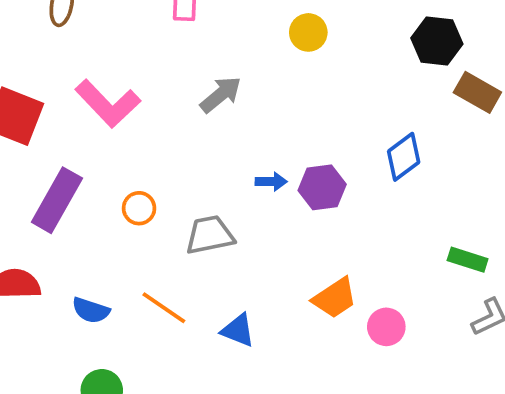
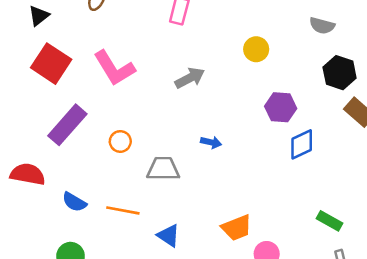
purple hexagon: (322, 187) -> (281, 107), moved
orange line: (164, 308) -> (123, 210), turned -36

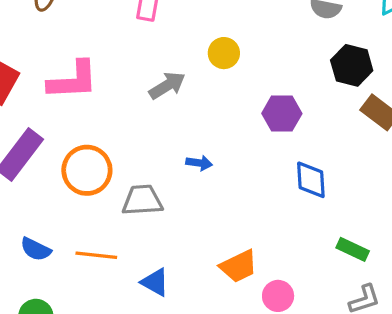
yellow circle: (256, 49) -> (224, 53), moved
pink L-shape: (114, 68) -> (73, 80), turned -57
orange circle: (120, 141) -> (87, 170), size x1.8
blue diamond: (302, 144) -> (311, 180), moved, turned -64

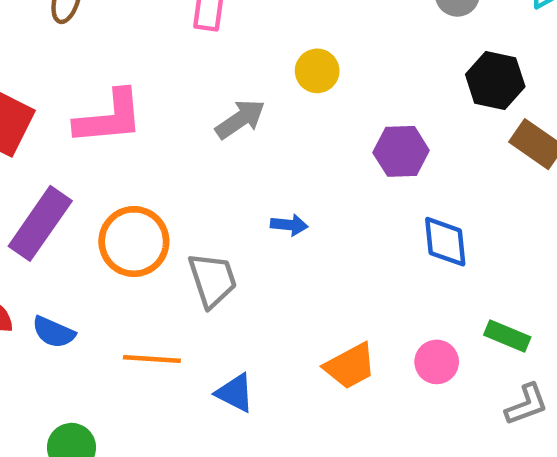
gray trapezoid: (142, 200) -> (213, 280), turned 78
blue semicircle: (36, 249) -> (54, 332), moved
pink circle: (278, 296) -> (437, 362), moved

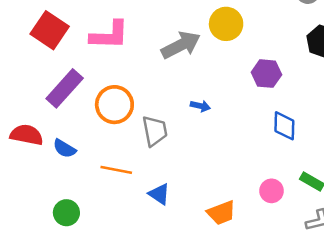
yellow circle: (317, 71) -> (226, 24), size x1.4
gray arrow: (240, 119) -> (181, 45), size x1.4
orange trapezoid: (350, 366) -> (221, 213), moved

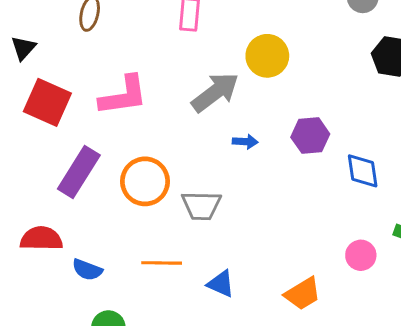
purple hexagon: (266, 74) -> (310, 136), moved
blue arrow: (200, 106) -> (245, 142), moved
gray trapezoid: (155, 131) -> (201, 206), turned 112
blue semicircle: (64, 149) -> (87, 270), moved

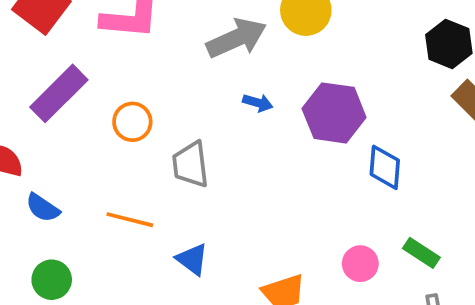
purple hexagon: (310, 136) -> (334, 113), size x1.4
orange circle: (145, 181) -> (132, 122), size x0.7
gray trapezoid: (201, 206) -> (191, 164), turned 69

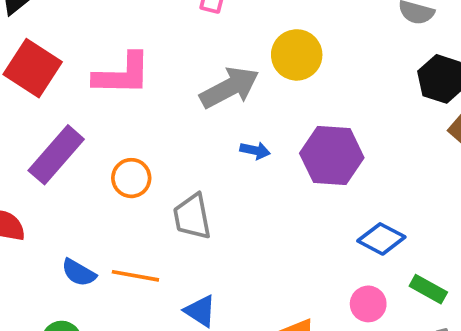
blue diamond: (385, 167) -> (381, 239), moved, turned -63
blue semicircle: (43, 208) -> (79, 273), moved

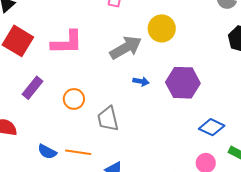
purple rectangle: (56, 155) -> (32, 88), size x0.7

